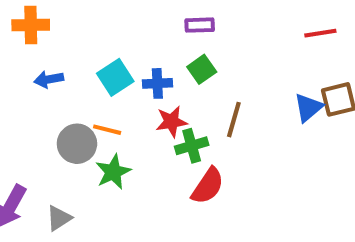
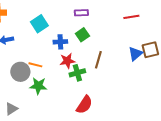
red line: (320, 33) -> (131, 17), moved
cyan square: (115, 77) -> (39, 24), moved
green star: (113, 172) -> (38, 86), turned 30
red semicircle: (208, 186) -> (84, 105), moved

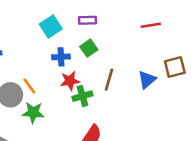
cyan square: (39, 24) -> (51, 27), moved
blue triangle: (135, 54) -> (147, 80), moved
orange line: (35, 65) -> (29, 86), turned 40

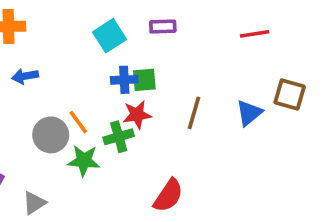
green square: (89, 48) -> (144, 80), moved, turned 30
brown square: (175, 67) -> (290, 95), turned 30
green cross: (82, 96) -> (119, 137), moved

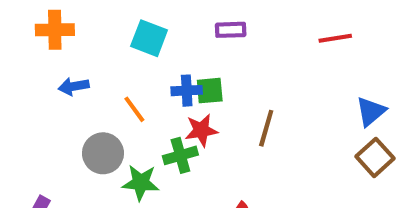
cyan square: (110, 36) -> (149, 38), moved, turned -36
brown square: (290, 95) -> (375, 157), moved, turned 32
blue triangle: (249, 113) -> (371, 111), moved
orange line: (78, 122) -> (134, 109), moved

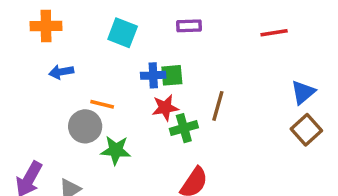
orange line: (134, 109) -> (102, 104), moved, turned -40
green cross: (180, 155) -> (184, 128), moved

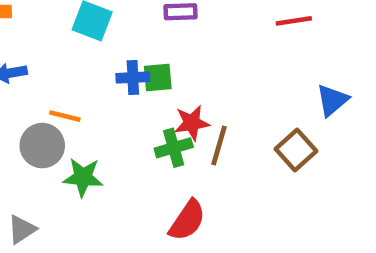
brown line: (218, 106) -> (219, 146), moved
red star: (165, 108) -> (192, 123), moved
brown square: (306, 130) -> (296, 150), moved

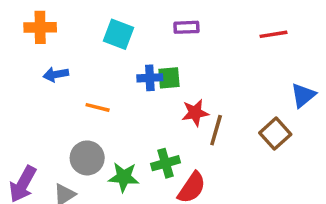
gray circle: (42, 146) -> (87, 158), moved
green cross: (174, 148) -> (166, 163), moved
green star: (83, 177) -> (124, 177), moved

